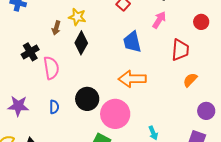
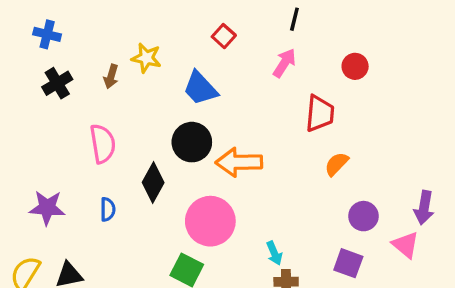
blue trapezoid: (132, 42) -> (200, 88), moved, turned -30
black diamond: (81, 43) -> (153, 182), moved
black cross: (30, 52) -> (57, 83), moved
black circle: (87, 99) -> (192, 142), moved

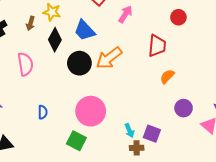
pink arrow: (284, 63) -> (125, 14), moved
orange arrow: (239, 162) -> (109, 58), moved, turned -36
black diamond: (153, 182) -> (55, 40), moved
blue semicircle: (108, 209) -> (43, 112), moved
purple square: (348, 263) -> (152, 134), moved

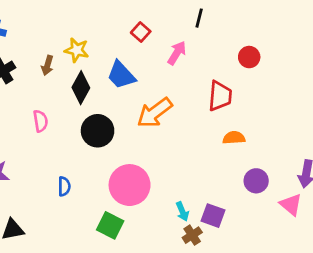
black circle: (79, 63) -> (98, 131), moved
pink semicircle: (25, 64) -> (41, 121), size x0.7
orange semicircle: (167, 76) -> (234, 138), turned 42
brown cross: (137, 148) -> (192, 235), turned -32

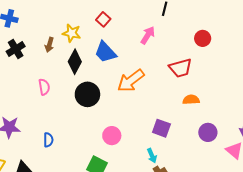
red square: (141, 32) -> (103, 19), moved
red trapezoid: (220, 96) -> (180, 68), turned 70
pink circle: (130, 185) -> (112, 136), size x0.6
blue semicircle: (64, 186) -> (48, 140), moved
purple square: (213, 216) -> (161, 128), moved

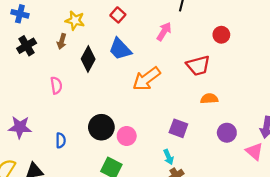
yellow star: (72, 33) -> (75, 20), moved
black circle: (87, 94) -> (101, 127), moved

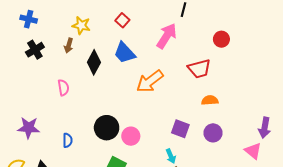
pink arrow: (164, 31) -> (167, 36), size x1.4
purple circle: (227, 133) -> (213, 133), moved

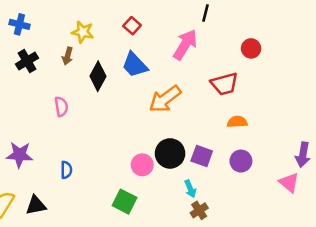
black circle: (107, 128) -> (170, 153), moved

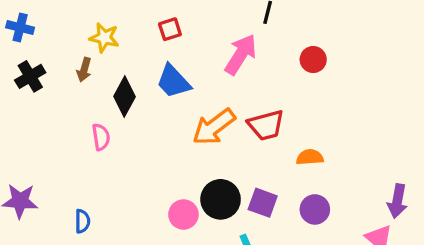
red square: (132, 26) -> (170, 29), turned 30
red circle: (251, 48) -> (313, 60), moved
red trapezoid: (224, 84) -> (266, 125), moved
pink semicircle: (61, 107) -> (101, 137), moved

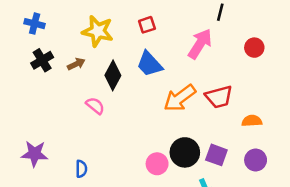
yellow star: (104, 38) -> (98, 31), size x1.4
brown arrow: (84, 70) -> (76, 64), moved, turned -132
pink semicircle: (101, 137) -> (95, 106), turned -42

